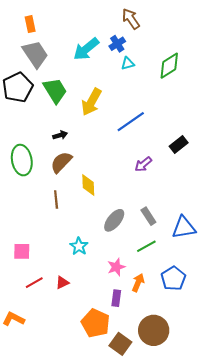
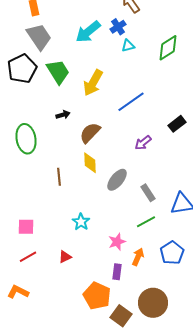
brown semicircle: (61, 162) -> (90, 133), moved
gray ellipse: (114, 220) -> (117, 180), moved
red line: (34, 283) -> (28, 257), moved

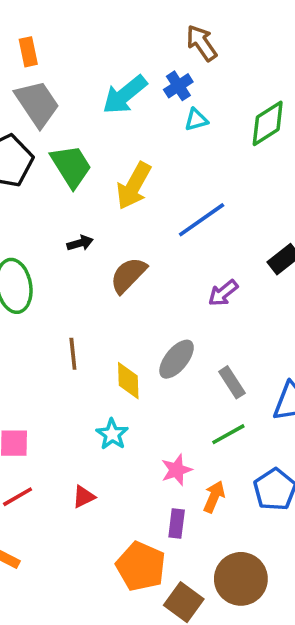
yellow diamond: (90, 163) -> (128, 381), moved

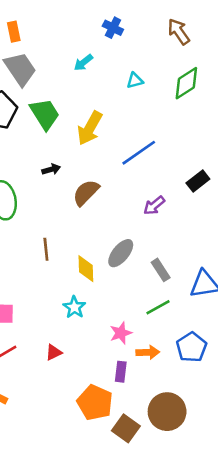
brown arrow: (202, 43) -> (179, 32), moved
blue cross: (178, 86) -> (113, 28), moved, turned -30
cyan arrow: (125, 95) -> (83, 63), size x0.6
orange arrow: (214, 497) -> (148, 352), turned 65

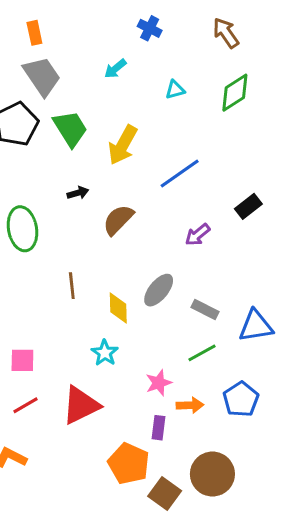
gray rectangle: (161, 270) -> (205, 310), turned -30
red triangle: (54, 352) -> (81, 405), size x2.0

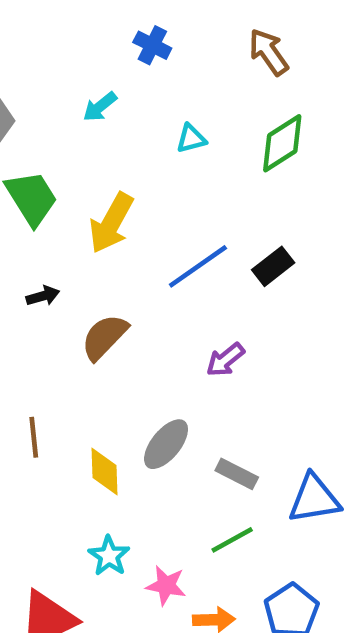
black rectangle: (248, 206) -> (273, 266), moved
cyan star: (105, 353) -> (109, 556), moved
pink star: (159, 383) -> (166, 585), turned 30

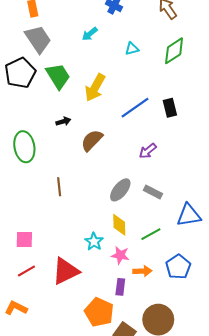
black rectangle: (273, 266) -> (170, 108), turned -66
yellow diamond: (104, 471) -> (119, 225), moved
gray rectangle: (237, 474) -> (153, 192), moved

